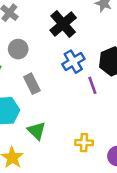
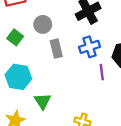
gray rectangle: (32, 84) -> (56, 49), moved

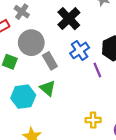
gray circle: (43, 24) -> (31, 43), size x1.5
green triangle: (42, 101) -> (48, 88), moved

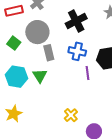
blue cross: (80, 50) -> (77, 51), turned 30
yellow cross: (93, 120) -> (71, 115), turned 32

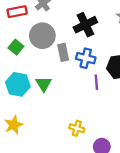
gray rectangle: (49, 53) -> (63, 52), moved
yellow cross: (71, 115) -> (77, 128), turned -32

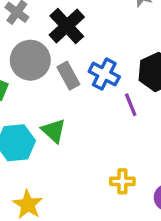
black cross: (85, 25) -> (67, 26), moved
blue cross: (86, 58) -> (104, 74), turned 30

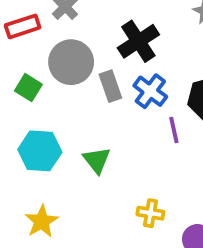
black cross: (67, 26) -> (138, 41), moved
green triangle: (54, 131) -> (97, 160), moved

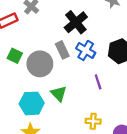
gray circle: (71, 62) -> (40, 64), moved
purple line: (174, 130) -> (98, 82), moved
cyan hexagon: (40, 151) -> (32, 103), moved

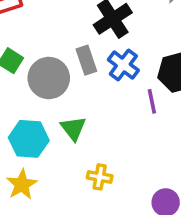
purple line: (98, 82) -> (152, 101), moved
yellow cross: (93, 121) -> (100, 177), moved

